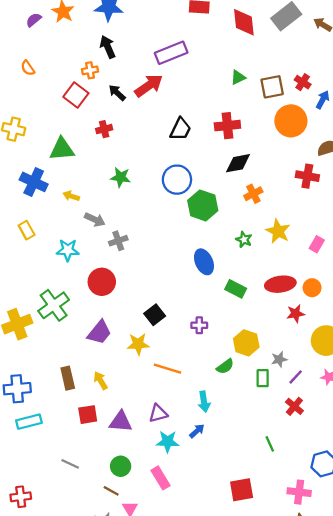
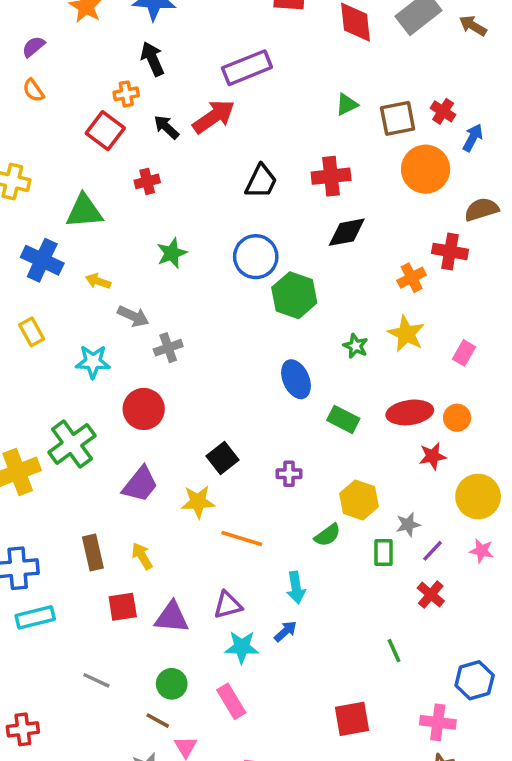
purple semicircle: (34, 20) -> (33, 47), moved
green star: (121, 177) -> (172, 253), turned -30
orange cross: (253, 194) -> (412, 278), moved

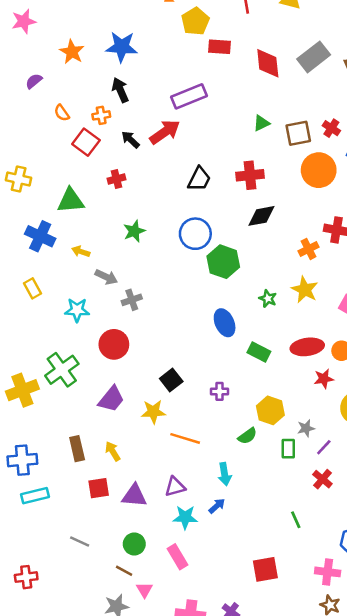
orange semicircle: (33, 90) -> (62, 113), moved

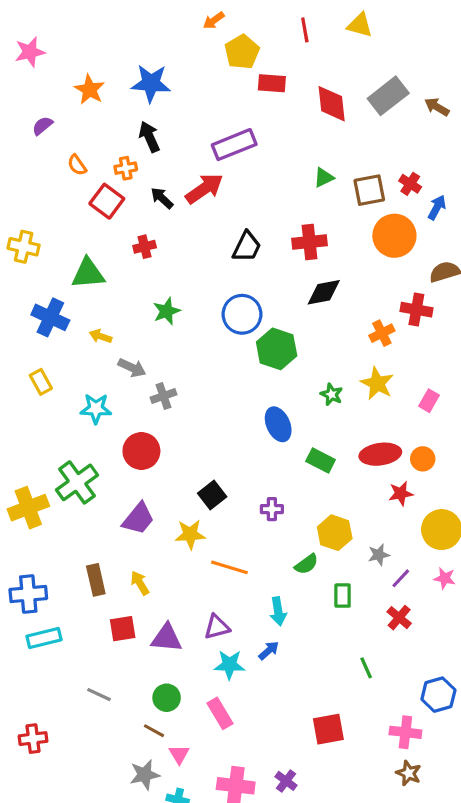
green rectangle: (288, 449) -> (343, 596), moved

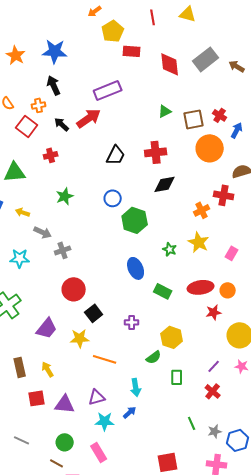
blue circle: (242, 314) -> (113, 198), size x0.7
red circle: (141, 451) -> (74, 289), moved
gray star: (379, 555) -> (215, 431), moved

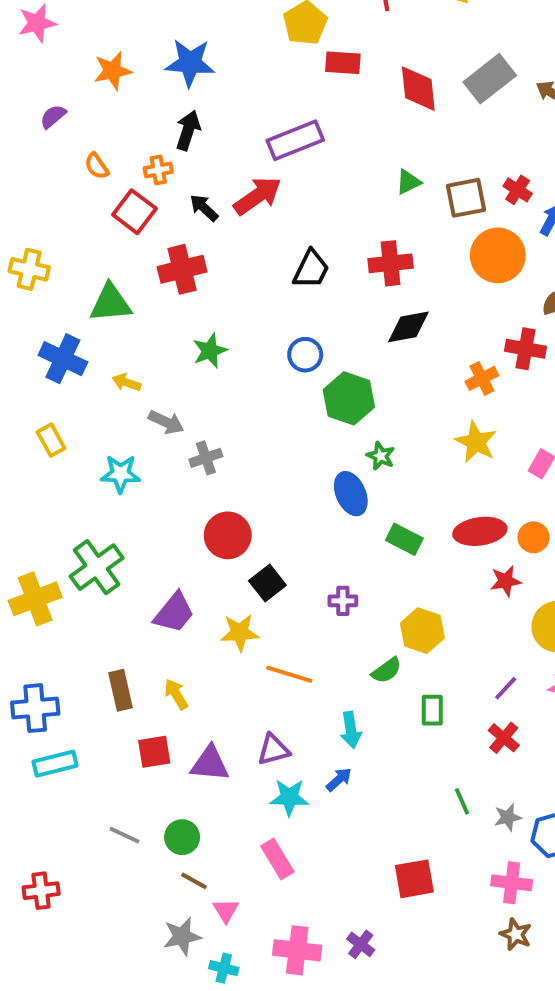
orange star: (16, 55) -> (113, 71), turned 30
black arrow: (54, 85) -> (188, 130), turned 42
red cross: (51, 155) -> (182, 269), size x1.6
green star: (170, 249) -> (381, 456), moved
green circle: (65, 442) -> (182, 837), moved

